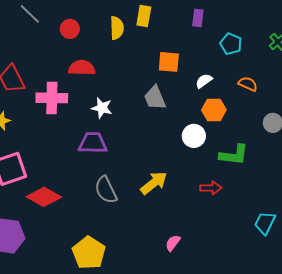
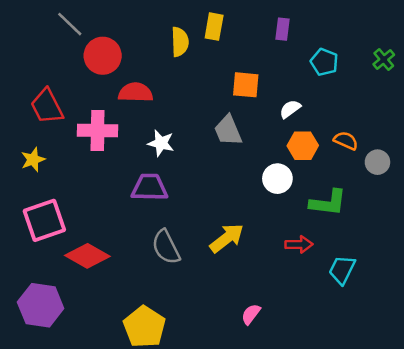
red circle: (70, 29) -> (103, 56), moved, size x1.5
orange semicircle: (248, 84) -> (346, 141), moved
cyan trapezoid: (265, 223) -> (342, 270), moved

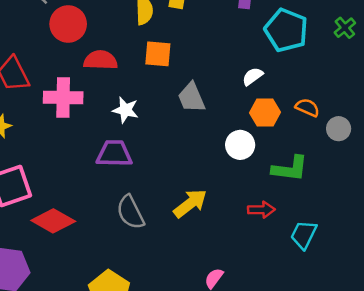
cyan pentagon: (324, 62) -> (286, 30), size x1.6
orange square: (246, 85) -> (158, 54), moved

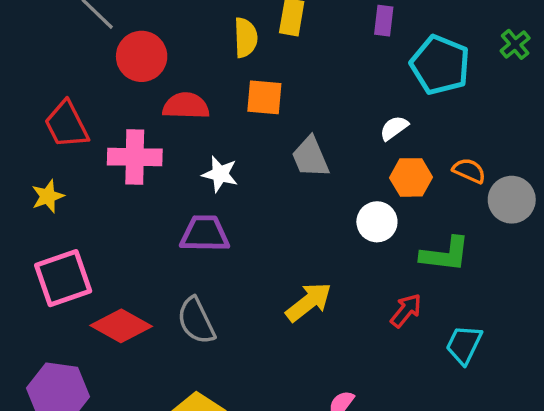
green cross: (345, 28) -> (515, 44), moved
gray circle: (339, 129) -> (512, 200), size x1.4
red arrow: (261, 210) -> (406, 311), turned -50
gray semicircle: (130, 212) -> (196, 321), moved

